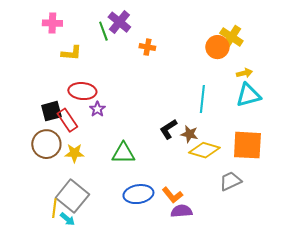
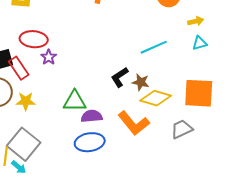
cyan triangle: (248, 95) -> (200, 43), size x0.6
cyan line: (202, 99) -> (154, 47), turned 60
orange L-shape: (172, 195) -> (134, 123), moved, size x1.5
purple semicircle: (181, 211) -> (92, 116), moved

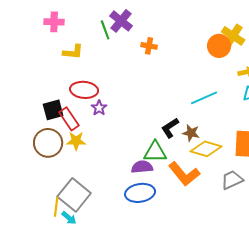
yellow star: (26, 101) -> (76, 141), moved
green triangle: (75, 101) -> (155, 152), moved

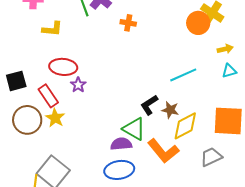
black square: (53, 110) -> (16, 81), moved
yellow star: (76, 141) -> (55, 118), turned 30
yellow diamond: (206, 149) -> (185, 126), turned -44
green triangle: (155, 152) -> (134, 129), turned 30

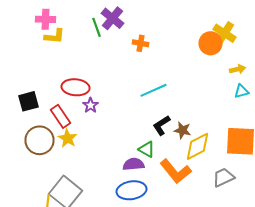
yellow L-shape: (52, 29) -> (54, 36), moved
cyan line: (183, 75) -> (154, 90), moved
green triangle: (134, 129) -> (146, 149), size x0.7

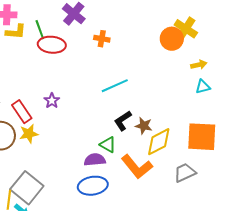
green line: (96, 27) -> (40, 30), moved
red ellipse: (76, 87) -> (52, 45), moved
yellow star: (68, 138) -> (29, 134), turned 30

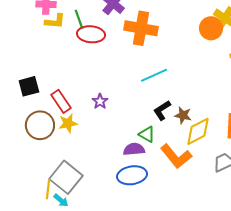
orange cross: (102, 39) -> (141, 28), size x2.0
purple star: (52, 101) -> (100, 101), moved

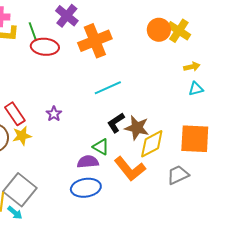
orange cross: (141, 28) -> (95, 41), turned -32
orange circle: (211, 28) -> (159, 30), moved
brown star: (183, 115) -> (137, 128), size x1.4

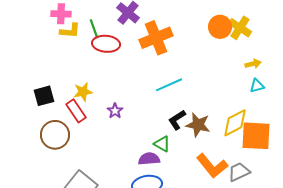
yellow star: (22, 136) -> (83, 92), moved
yellow diamond: (152, 144) -> (235, 123), moved
orange L-shape: (130, 169) -> (212, 166), moved

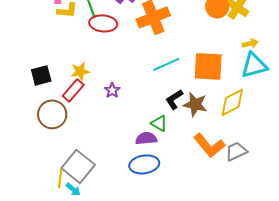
cyan triangle: (257, 86) -> (254, 65), size x1.8
red rectangle: (76, 111) -> (73, 90), turned 75
orange square: (256, 136) -> (208, 66), moved

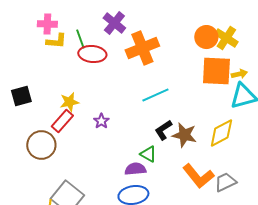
orange square: (208, 66) -> (216, 71), moved
black square: (41, 75) -> (21, 96), moved

